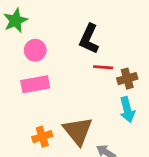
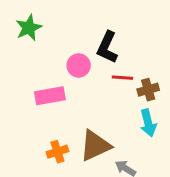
pink circle: (35, 50) -> (79, 65), moved
brown triangle: (78, 131) -> (95, 146), turned 44

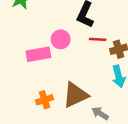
pink circle: (79, 65) -> (61, 39), moved

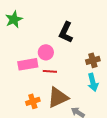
red line: (98, 39) -> (50, 71), moved

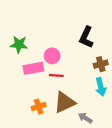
green star: (14, 19) -> (19, 44), moved, turned 30
black L-shape: (66, 32) -> (86, 37), moved

